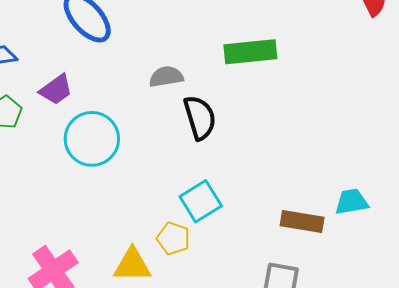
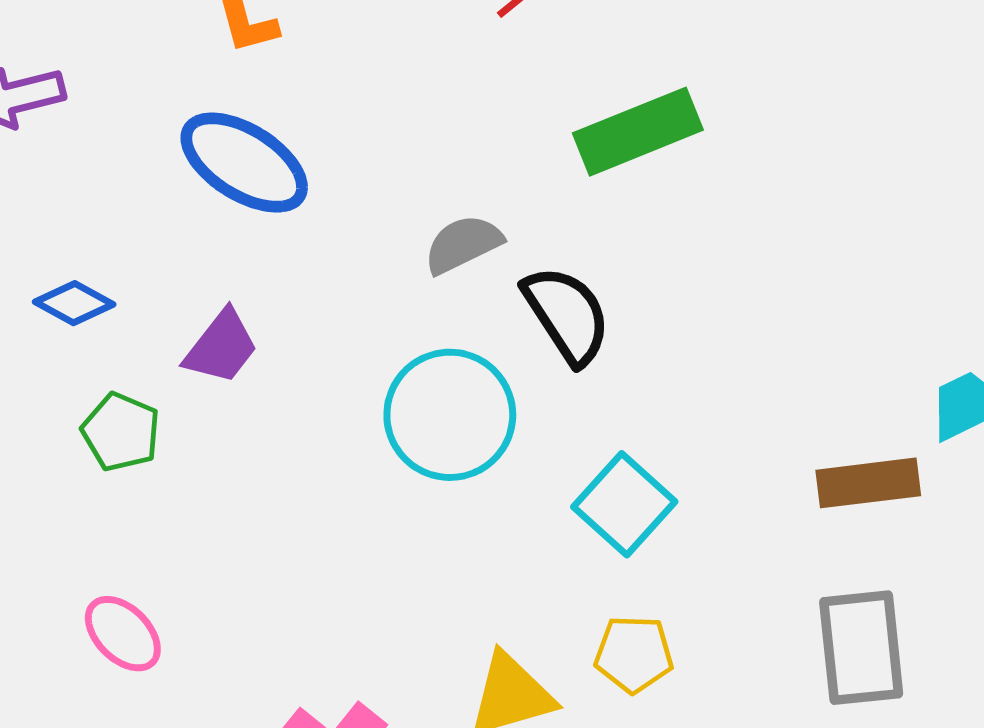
cyan circle: (92, 139) -> (450, 415), moved
yellow pentagon: (173, 238) -> (634, 654), moved

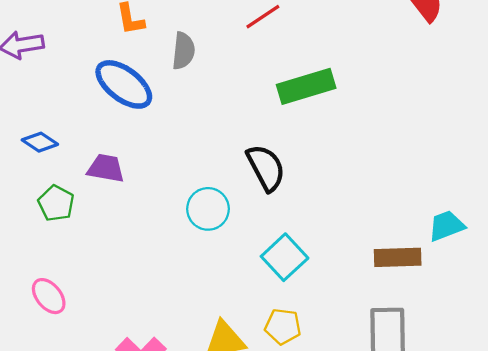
gray semicircle: (463, 244) -> (183, 51), moved, turned 117
purple trapezoid: (221, 347) -> (106, 168), turned -123
cyan circle: (450, 415) -> (208, 209), size x0.7

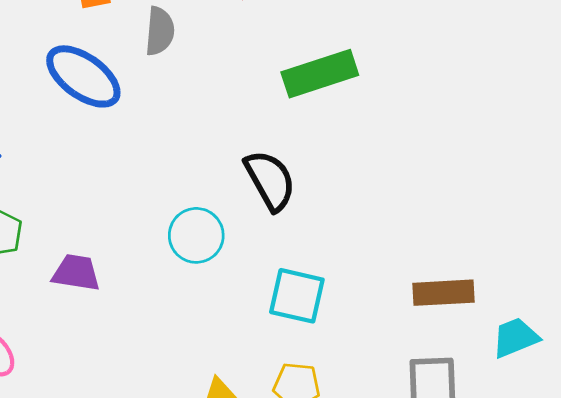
purple trapezoid: (106, 168) -> (76, 273), moved
cyan trapezoid: (446, 226) -> (515, 338), moved
cyan square: (285, 257) -> (297, 296), turned -33

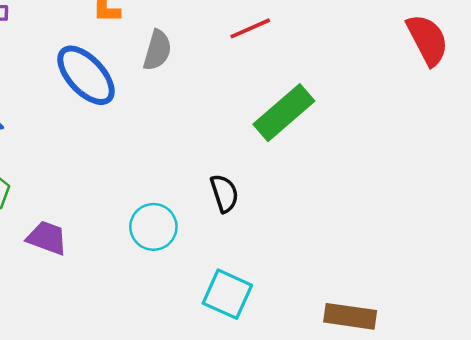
green rectangle: (320, 74) -> (284, 113), turned -34
black semicircle: (270, 180) -> (224, 193), size x0.7

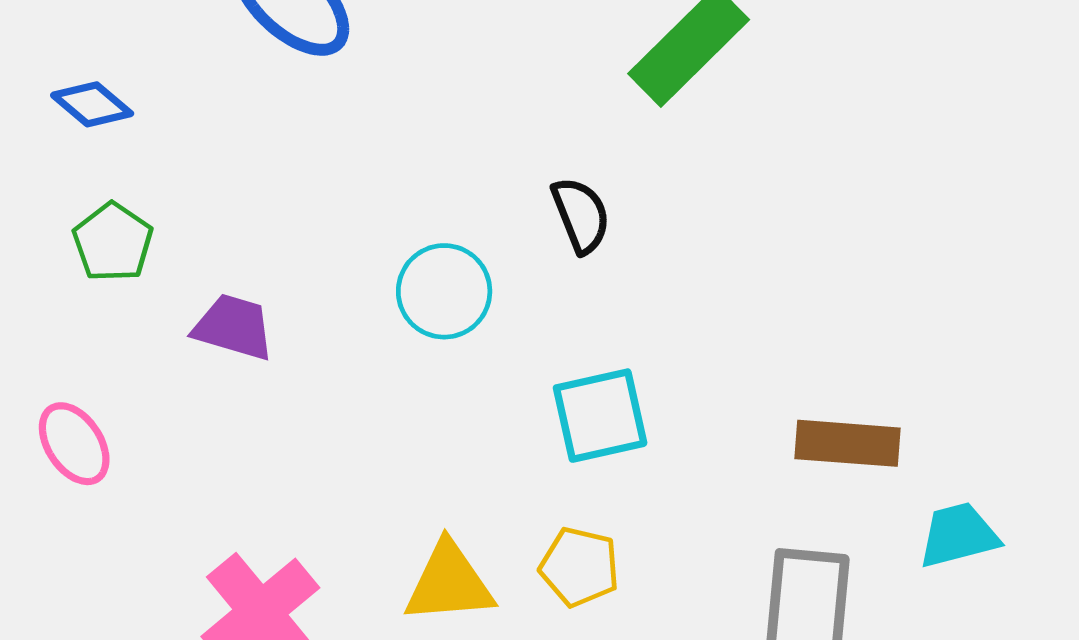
cyan square: (227, 294) -> (600, 416), turned -33

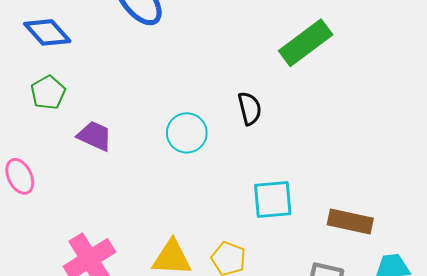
blue diamond: (92, 104) -> (47, 32), size x1.4
cyan square: (600, 416) -> (273, 199), moved

